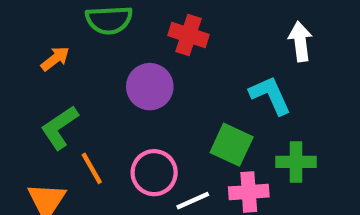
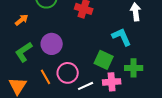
purple circle: (150, 87) -> (52, 44), moved
orange line: (92, 168) -> (46, 77), moved

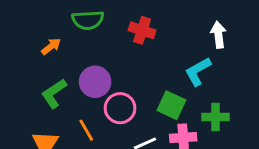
cyan L-shape: (122, 37) -> (198, 71), turned -95
pink circle: (68, 73) -> (120, 108), moved

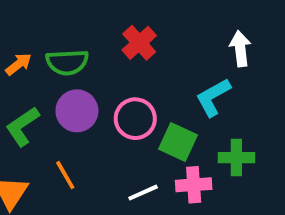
green semicircle: (88, 20) -> (67, 62), moved
red cross: (142, 30) -> (139, 43), turned 30
pink circle: (120, 108) -> (135, 119), moved

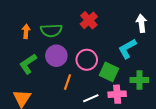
orange arrow: (19, 64) -> (26, 31), turned -48
orange line: (65, 175) -> (68, 82), moved, turned 49

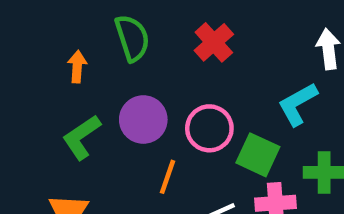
green semicircle: (51, 30) -> (132, 38), moved, turned -105

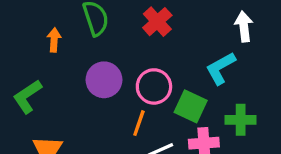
green L-shape: (82, 137) -> (27, 96), moved
orange line: (168, 177) -> (139, 123), moved

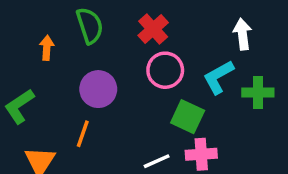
pink circle: (154, 86) -> (165, 70), moved
green cross: (241, 120) -> (258, 93), moved
orange line: (139, 123) -> (83, 134), moved

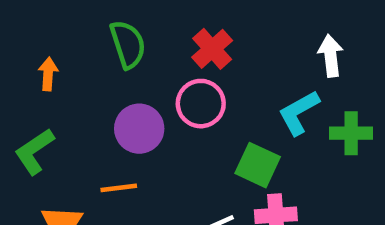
orange arrow: (47, 48) -> (48, 74), moved
pink circle: (165, 70) -> (201, 104), moved
orange line: (83, 134) -> (119, 188), turned 64

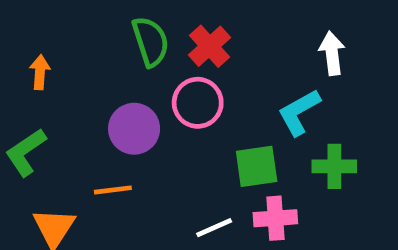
green semicircle: (128, 44) -> (151, 42), moved
green cross: (351, 133) -> (334, 166), moved
green square: (258, 165) -> (257, 166), turned -33

